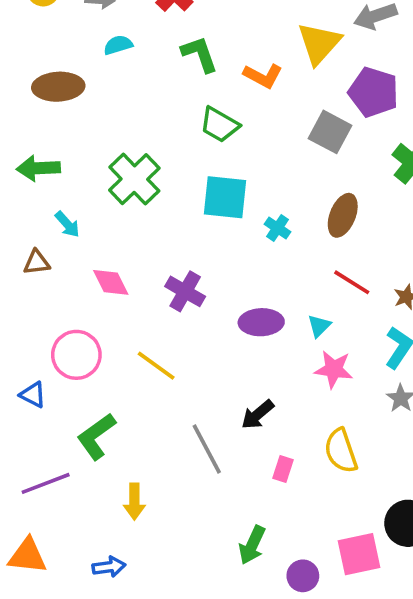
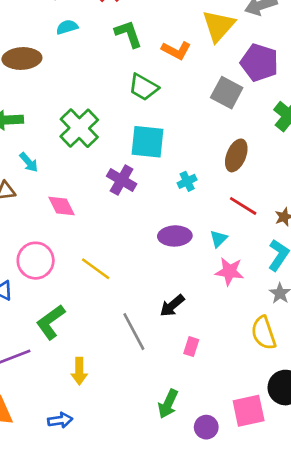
cyan cross: (277, 228) -> (187, 181), moved, turned 30
purple cross: (185, 291) -> (122, 180), moved
yellow semicircle: (341, 451) -> (264, 333), moved

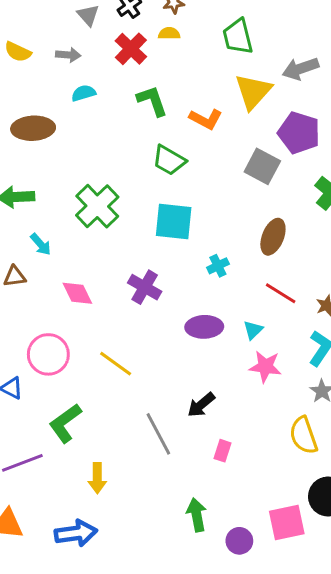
purple cross: (122, 180) -> (145, 287), moved
green arrow: (168, 404) -> (197, 515), turned 144
blue arrow: (60, 420) -> (76, 533), size x1.5

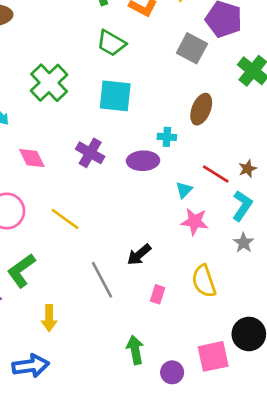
cyan cross: (218, 266) -> (167, 137), moved, turned 30
red line: (281, 293) -> (216, 174), moved
purple ellipse: (204, 327) -> (143, 161), moved
yellow semicircle: (304, 435) -> (204, 281), moved

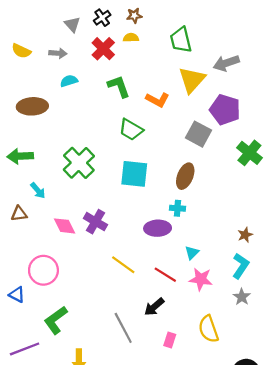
brown ellipse: (201, 109) -> (185, 176), moved
purple cross: (90, 153) -> (96, 222), moved
red line: (216, 174) -> (165, 275), moved
yellow line: (65, 219) -> (123, 265), moved

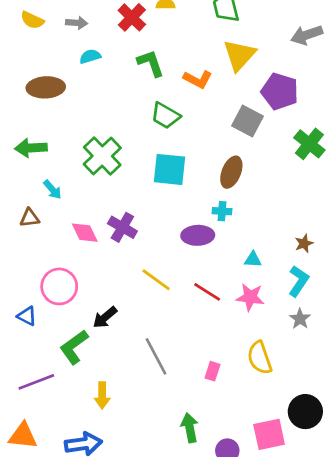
gray arrow: (226, 63) -> (307, 35), moved
cyan triangle: (192, 253) -> (253, 260), moved, turned 48
black arrow: (154, 307) -> (105, 317), moved

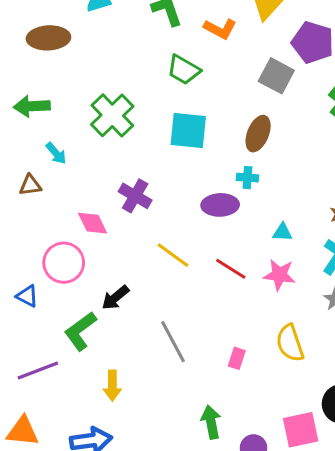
pink diamond: (85, 233) -> (93, 223), moved

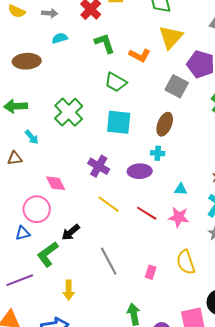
purple cross: (135, 196) -> (99, 166), moved
blue triangle: (27, 296) -> (23, 233), moved, turned -42

